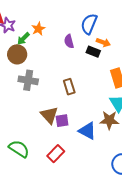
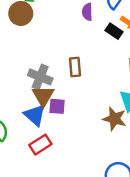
gray cross: (28, 80) -> (40, 77), moved
blue triangle: (87, 131) -> (35, 115), moved

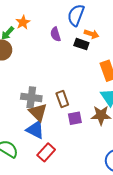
brown rectangle: (75, 67) -> (62, 99), moved
purple square: (57, 106) -> (75, 118), moved

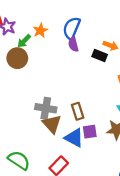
blue semicircle: (76, 15) -> (72, 28), moved
blue triangle: (35, 130) -> (74, 138), moved

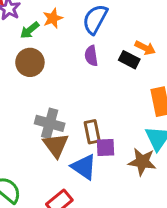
purple semicircle: (73, 44) -> (91, 56), moved
brown circle: (17, 58) -> (30, 62), moved
purple square: (90, 132) -> (105, 148), moved

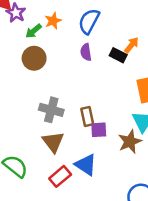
orange arrow: (145, 48) -> (132, 45), turned -77
brown triangle: (56, 145) -> (53, 142), moved
brown star: (142, 162) -> (130, 142), turned -30
blue triangle: (84, 167) -> (86, 165), moved

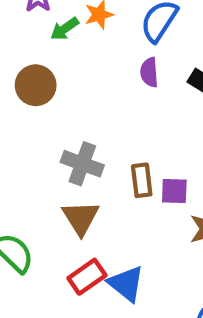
brown circle: (34, 58) -> (36, 85), moved
purple square: (99, 130) -> (174, 191), moved
blue triangle: (86, 165) -> (126, 284), moved

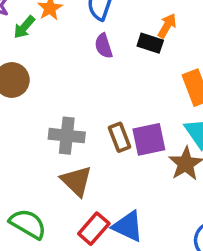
purple square: (174, 191) -> (149, 139), size x1.4

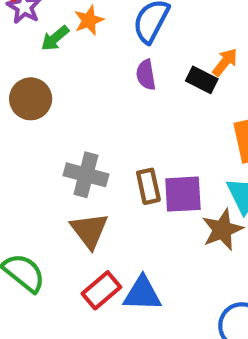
blue triangle: (128, 226) -> (142, 294), turned -32

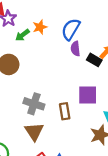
purple semicircle: (146, 75) -> (75, 49), moved
purple square: (183, 194) -> (88, 95), moved

